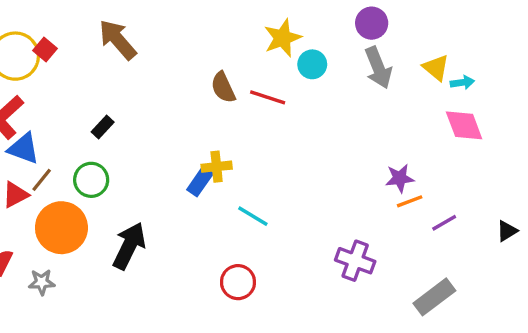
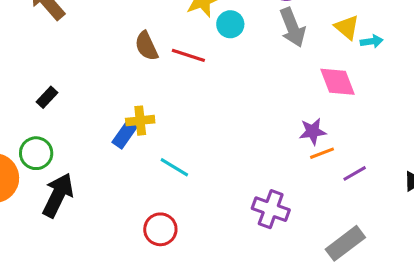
pink diamond: (464, 125) -> (338, 82), moved
black rectangle: (103, 127) -> (47, 97), moved
green circle: (91, 180) -> (36, 153), moved

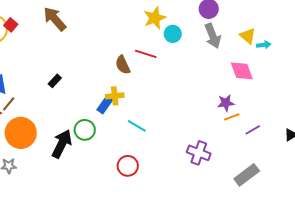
brown semicircle: (146, 46) -> (123, 65), moved
green circle: (36, 153) -> (85, 130), moved

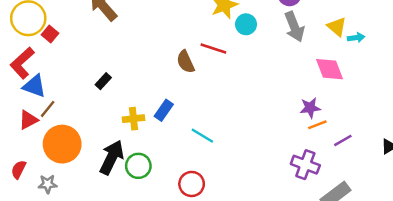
red square: (11, 25) -> (50, 34), moved
yellow cross: (115, 96) -> (134, 119), moved
green circle: (85, 130) -> (138, 166), moved
purple cross: (199, 153) -> (305, 165), moved

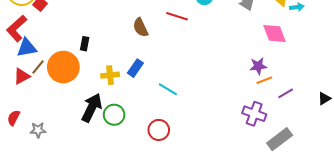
brown semicircle: (186, 62) -> (140, 27), moved
black rectangle: (103, 81) -> (85, 44), turned -32
blue triangle: (34, 86) -> (27, 48), turned -30
orange circle: (62, 144) -> (63, 67), moved

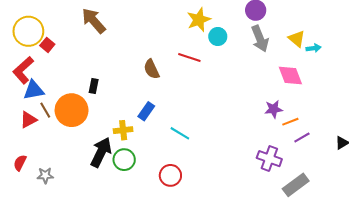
brown line: (38, 67) -> (45, 110), turned -70
yellow cross: (110, 75) -> (123, 130), moved
orange line: (264, 80) -> (290, 122), moved

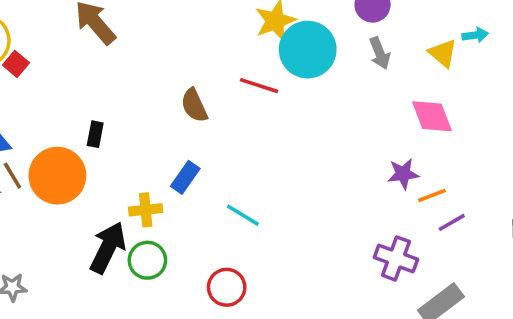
cyan circle: (218, 37) -> (308, 50), size x1.8
gray arrow: (260, 39) -> (380, 53), size x0.7
cyan arrow: (314, 48) -> (475, 35), moved

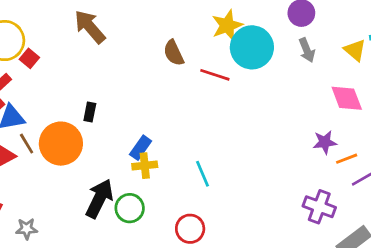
brown semicircle: (194, 105) -> (174, 53), moved
blue rectangle: (185, 177) -> (141, 148), moved
yellow cross: (146, 210) -> (145, 166), moved
cyan line: (243, 215) -> (202, 174), turned 36

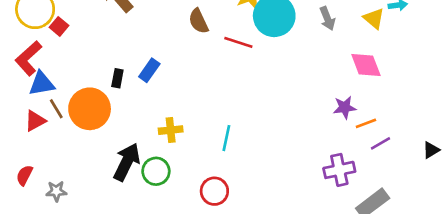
blue rectangle: (141, 148) -> (149, 70), moved
cyan line: (202, 174) -> (226, 138), turned 35
purple cross: (319, 207) -> (339, 170), turned -32

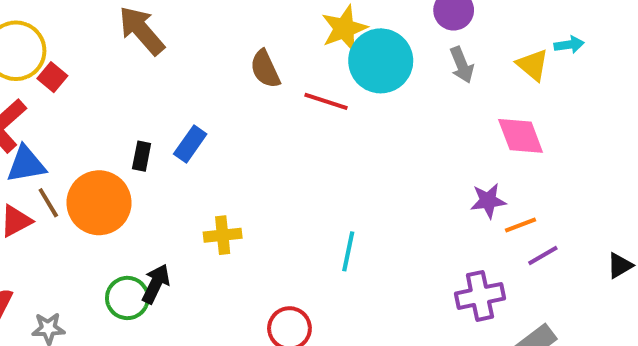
cyan line: (226, 138) -> (348, 251), moved
black arrow: (127, 162) -> (156, 284), size x0.7
green circle: (156, 171) -> (127, 298), moved

